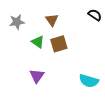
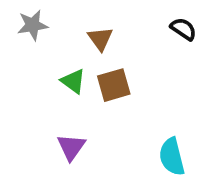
gray star: (17, 22) -> (33, 25), moved
cyan semicircle: (89, 81) -> (172, 157), turned 60

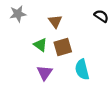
purple triangle: (71, 147) -> (45, 73), moved
cyan semicircle: (172, 157) -> (82, 69), moved

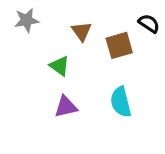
brown square: (63, 47) -> (119, 45), moved
purple triangle: (45, 73) -> (66, 107), turned 42

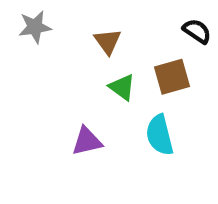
brown square: (119, 45) -> (172, 77), moved
green triangle: (59, 66) -> (122, 87), moved

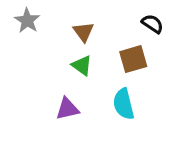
gray star: (35, 27) -> (27, 21), turned -30
green triangle: (122, 87) -> (82, 65), moved

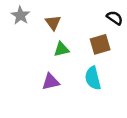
brown triangle: (83, 32) -> (53, 23), moved
green triangle: (82, 65) -> (62, 49), turned -49

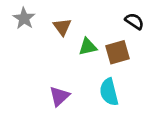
green triangle: (62, 49) -> (88, 47), moved
purple triangle: (51, 82) -> (59, 96), turned -30

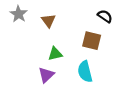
green triangle: (88, 47) -> (55, 54), moved
brown square: (117, 52) -> (92, 41), turned 30

